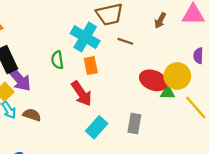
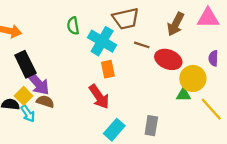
brown arrow: (160, 20) -> (176, 24), size x1.5
green semicircle: (57, 60) -> (73, 26), moved
red ellipse: (153, 80) -> (168, 59), moved
brown semicircle: (32, 115) -> (45, 101), moved

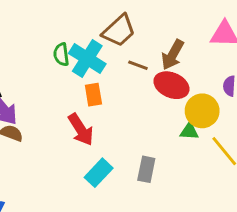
brown trapezoid: (126, 19) -> (119, 31), turned -32
brown arrow: (176, 24) -> (173, 55), moved
green semicircle: (73, 26) -> (61, 54), moved

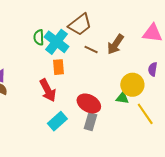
red ellipse: (171, 85) -> (89, 103), moved

